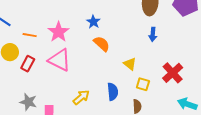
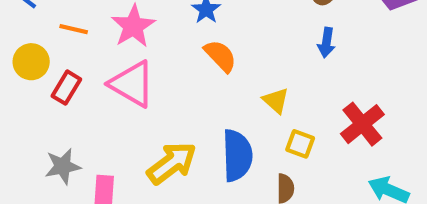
blue semicircle: (113, 92) -> (237, 155), size x1.4
yellow arrow: (81, 97) -> (172, 163), size x1.4
gray star: (28, 102) -> (63, 166), turned -30

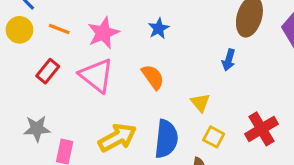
blue arrow: (326, 43) -> (229, 60), moved
orange semicircle: (220, 56) -> (153, 77), moved
yellow circle: (31, 62) -> (19, 30), moved

